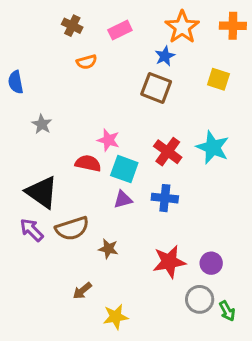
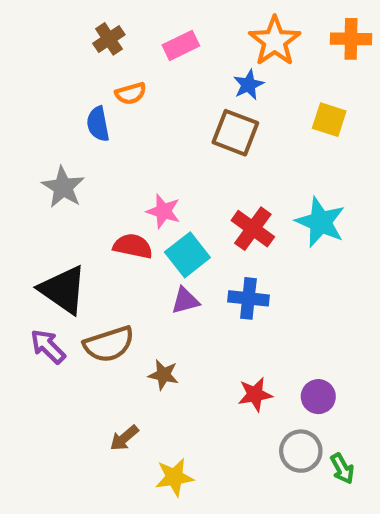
brown cross: (72, 26) -> (109, 39), turned 30
blue semicircle: (16, 82) -> (98, 124), moved
gray star: (42, 124) -> (63, 187), size x1.4
cyan square: (124, 169) -> (187, 255), turned 32
red star: (169, 262) -> (255, 394), size x0.7

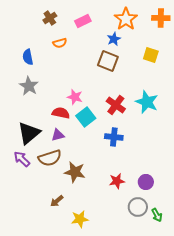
blue semicircle: (98, 124) -> (28, 57), moved
black triangle: (63, 290) -> (29, 133), turned 45
purple triangle: (185, 301) -> (58, 135), moved
brown star: (163, 375) -> (75, 172), size x1.5

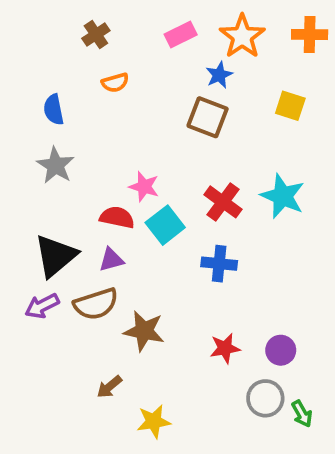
pink rectangle: (83, 21) -> (181, 34), moved
purple arrow: (22, 159) -> (42, 306), turned -72

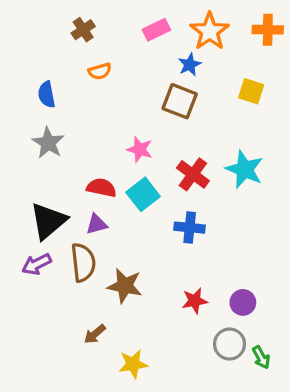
pink star: (144, 187) -> (140, 149), moved
brown semicircle: (96, 304) -> (83, 263), turned -78

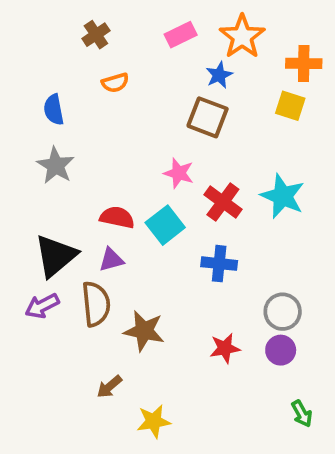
orange cross: (268, 30) -> (304, 63), moved
pink star: (140, 149) -> (179, 173), moved
gray circle: (230, 344) -> (283, 312), moved

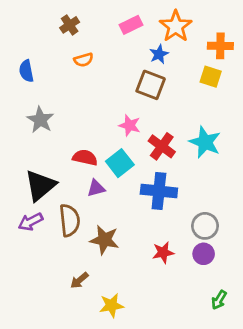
blue semicircle: (54, 110) -> (26, 71), moved
purple triangle: (111, 260) -> (96, 188), moved
blue cross: (219, 264) -> (159, 191), size x1.4
green arrow: (302, 414) -> (219, 300), turned 60

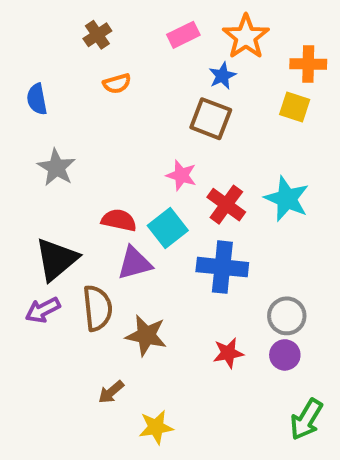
purple triangle: (96, 188) -> (135, 263), size x1.4
green arrow: (219, 300) -> (306, 419), size x1.5

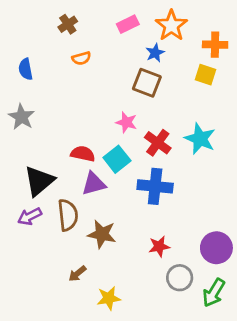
gray star: (56, 168) -> (21, 117), moved
gray circle: (287, 316) -> (180, 278), moved
purple circle: (285, 355) -> (216, 248), moved, size x1.5

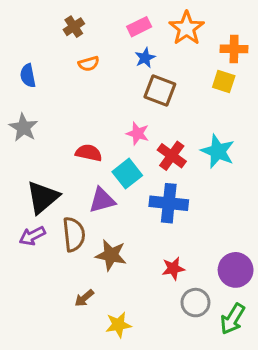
blue star: (155, 53) -> (145, 58), moved
red semicircle: (83, 154) -> (89, 153), moved

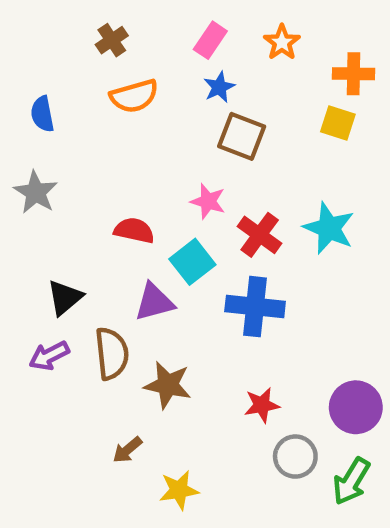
pink rectangle: (139, 27) -> (210, 40), turned -30
orange star: (187, 28) -> (282, 42), size x0.7
orange semicircle: (89, 64) -> (134, 96), size x1.5
black triangle: (43, 197) -> (65, 298), size x0.7

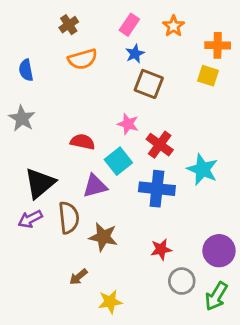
cyan star: (329, 228) -> (202, 169), moved
black triangle: (65, 298) -> (40, 183), size x1.4

